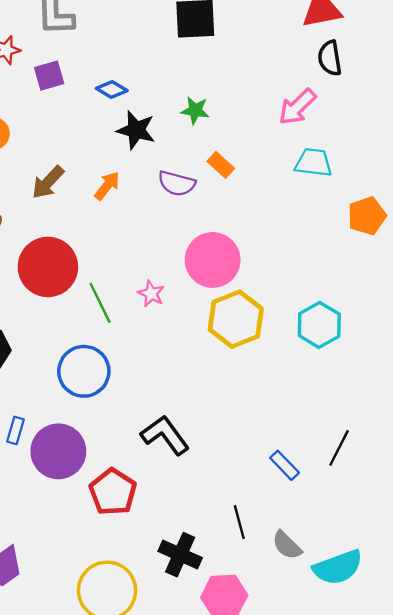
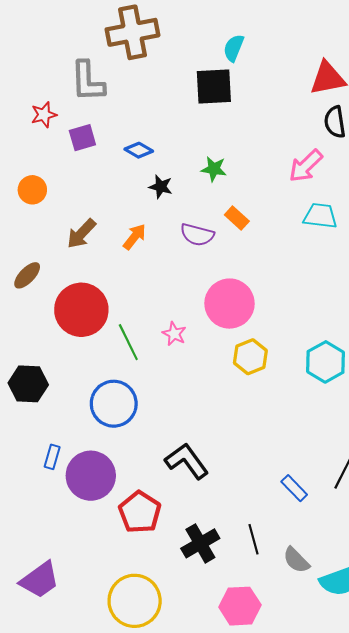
black star: (136, 130) -> (161, 187), size x0.7
yellow hexagon: (236, 319) -> (250, 357), size x0.7
black cross: (180, 555) -> (200, 543), moved, turned 36

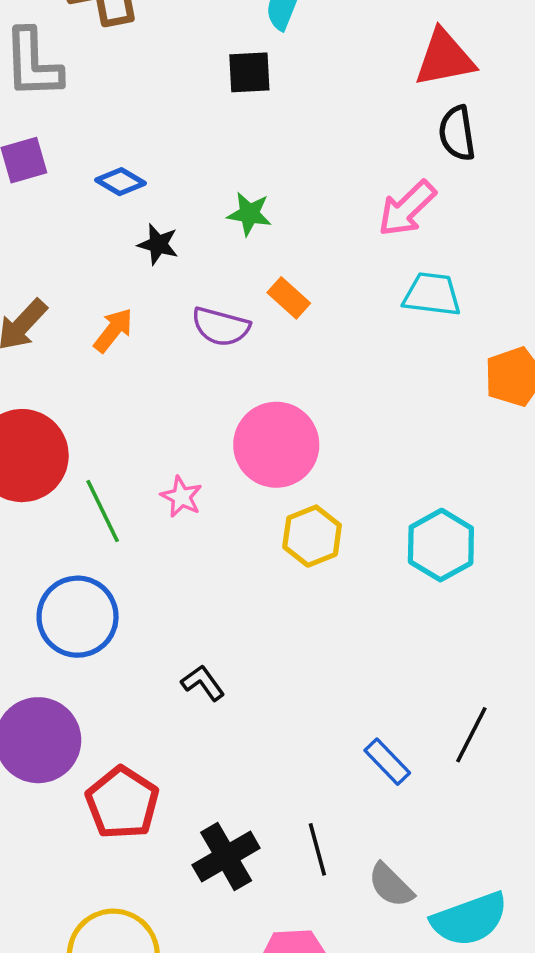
black square: (214, 87) -> (249, 72), size x0.7
black L-shape: (187, 461) -> (203, 683), moved, size x0.6

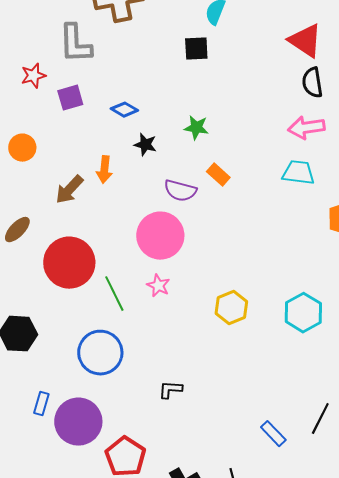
red triangle: (445, 58) -> (305, 41), turned 45
pink arrow: (407, 208) -> (306, 128), moved, turned 36
orange arrow: (113, 330) -> (104, 170), moved, turned 148
pink circle: (276, 445) -> (160, 236), moved
black L-shape: (203, 683) -> (170, 390), turned -50

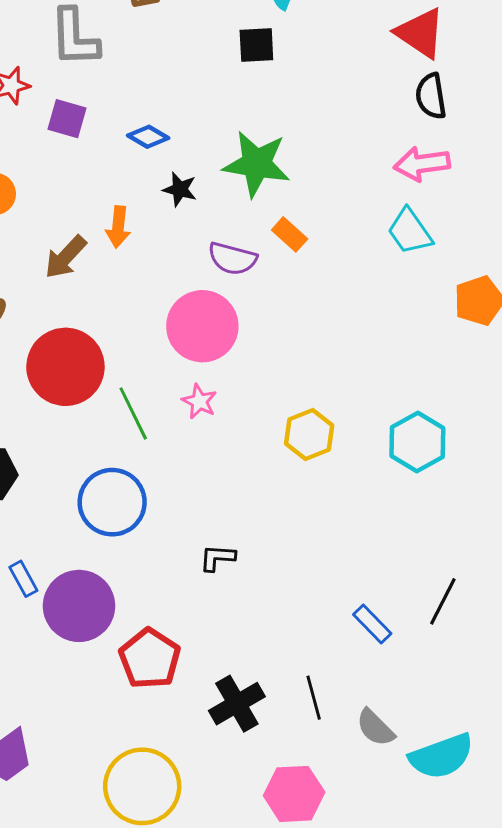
purple square: (70, 98) -> (67, 119), turned 32
green star: (196, 128) -> (256, 164), size x1.8
cyan trapezoid: (298, 173) -> (410, 231), turned -132
blue rectangle: (41, 404) -> (23, 579), turned -45

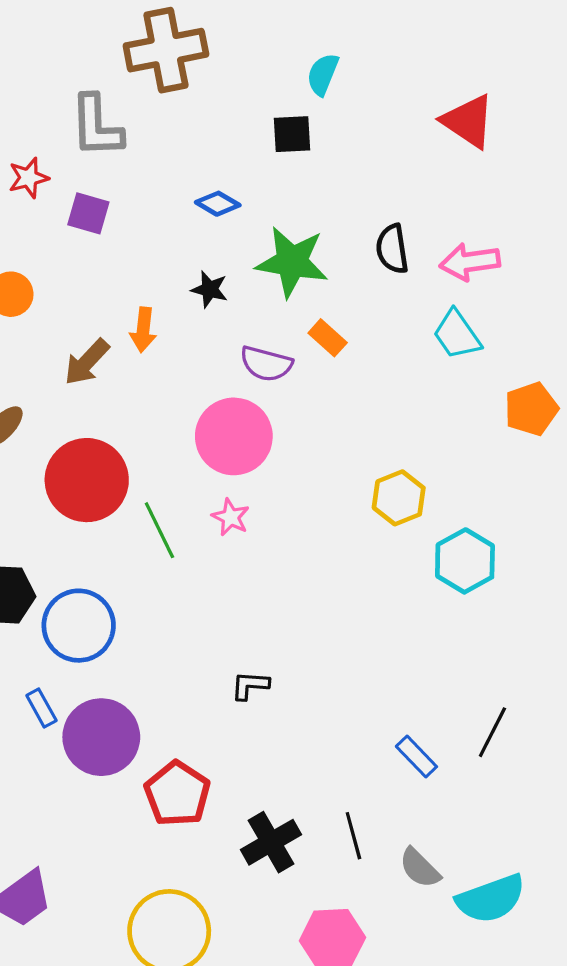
black semicircle: (431, 96) -> (392, 249), moved
blue diamond: (148, 137) -> (218, 204), moved
yellow hexagon: (309, 434) -> (399, 498), moved
blue circle: (112, 502) -> (79, 626), moved

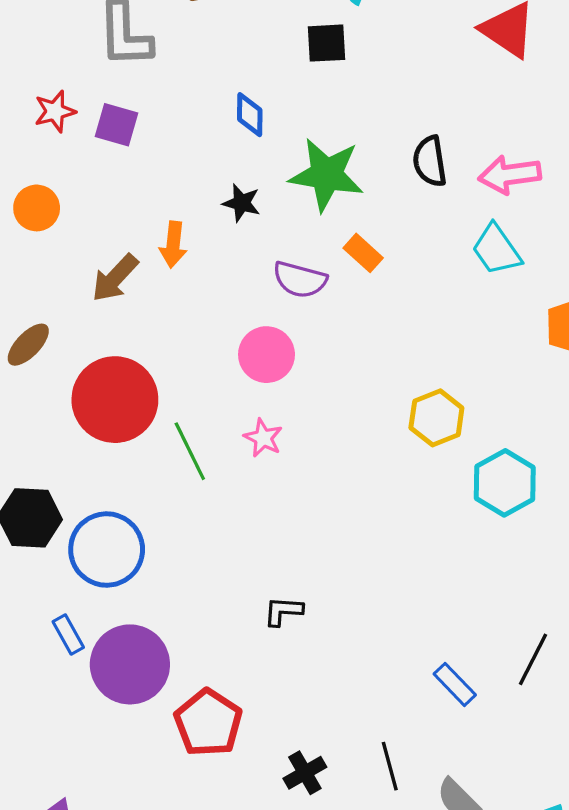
red star: (29, 178) -> (55, 111), moved
blue diamond: (218, 204) -> (250, 115), turned 60
pink circle: (234, 436) -> (267, 355), size x0.7
black cross: (271, 842) -> (305, 773), size x0.7

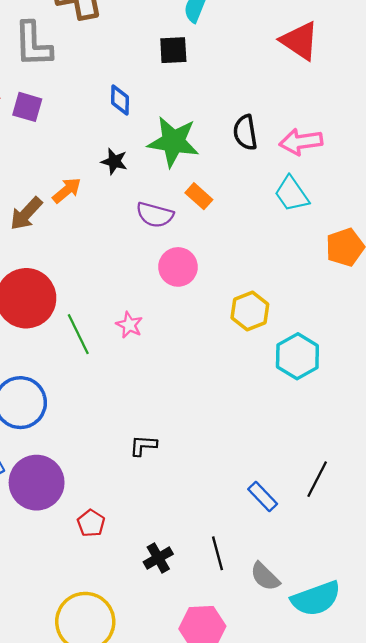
orange arrow: (173, 245) -> (67, 190), turned -136
pink circle: (267, 355) -> (178, 267), moved
red pentagon: (208, 723) -> (91, 523), size x0.6

